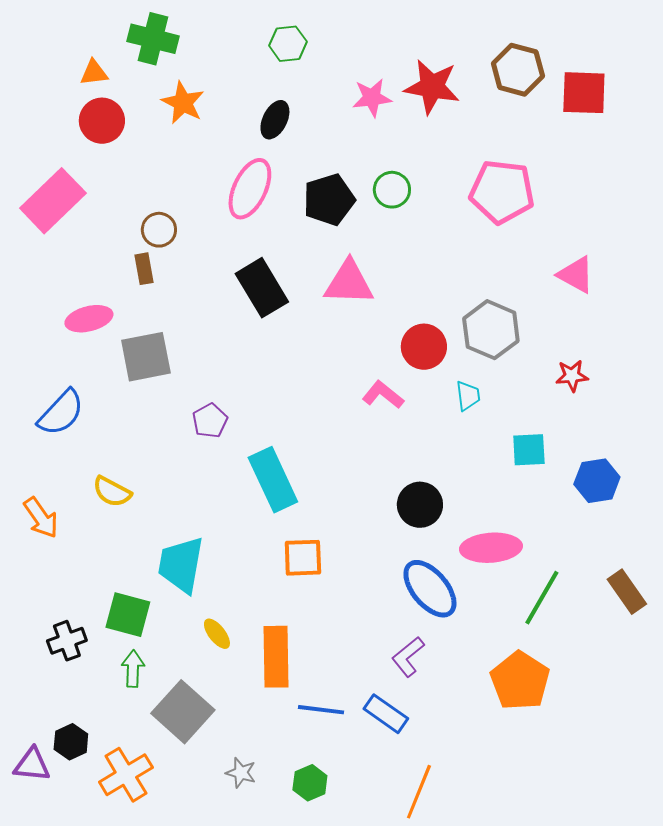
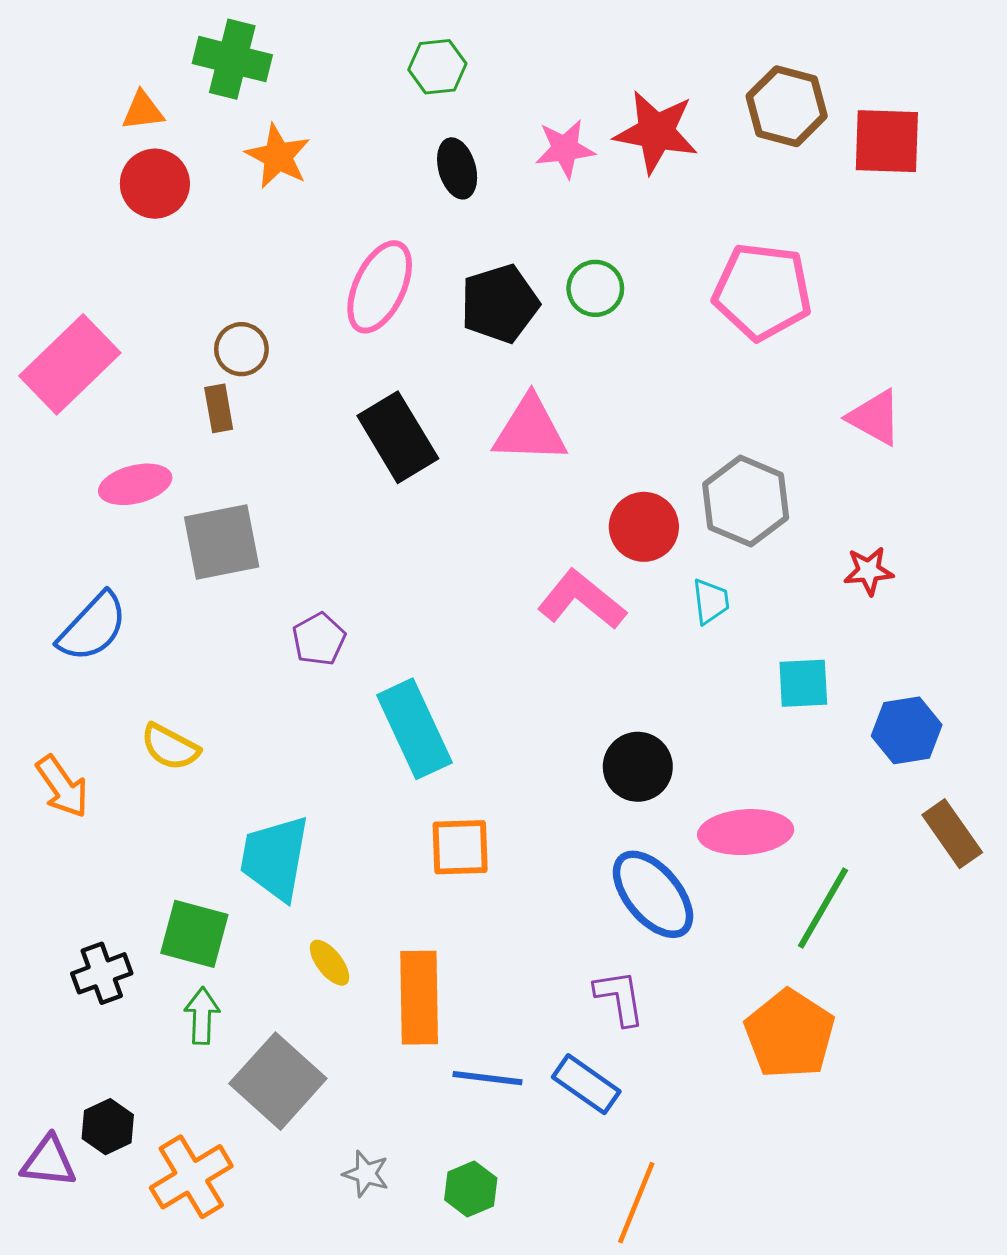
black ellipse: (275, 120) -> (457, 168), moved, turned -42
pink rectangle: (53, 201) -> (70, 364), moved
pink L-shape: (383, 395) -> (582, 600), size x1.4
brown rectangle: (627, 592) -> (952, 834), moved
purple L-shape: (408, 657) -> (620, 998), turned 120

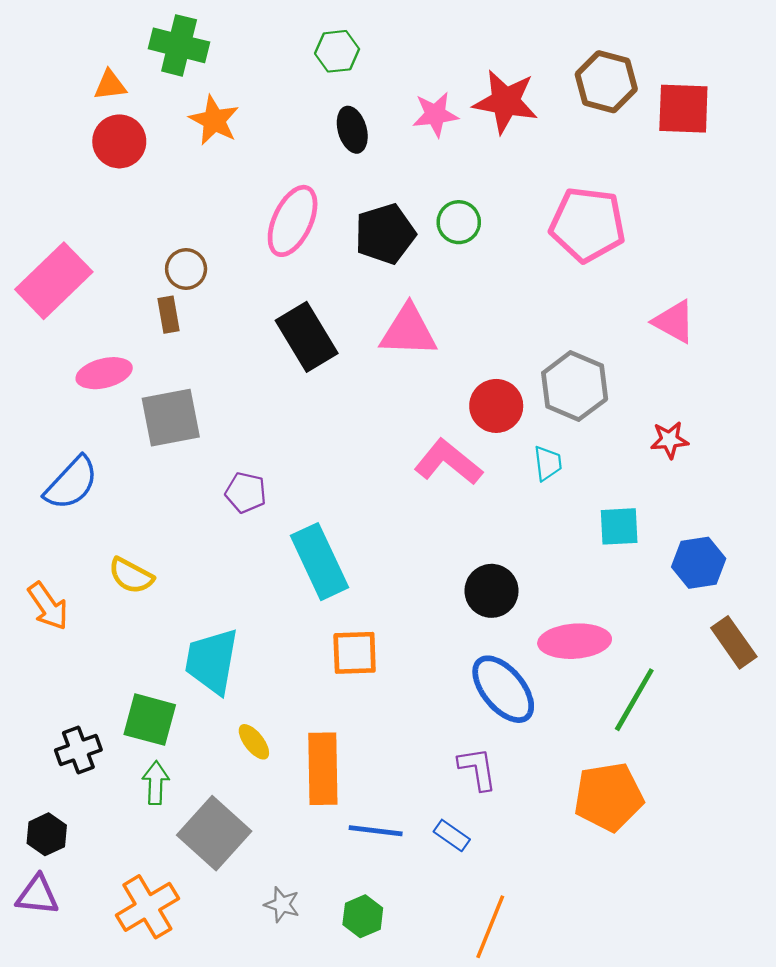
purple pentagon: (319, 639) -> (246, 493), turned -30
orange pentagon: (790, 1034) -> (609, 797), turned 30
blue rectangle: (586, 1084) -> (452, 835), size x0.7
black hexagon: (108, 1127) -> (47, 834), moved

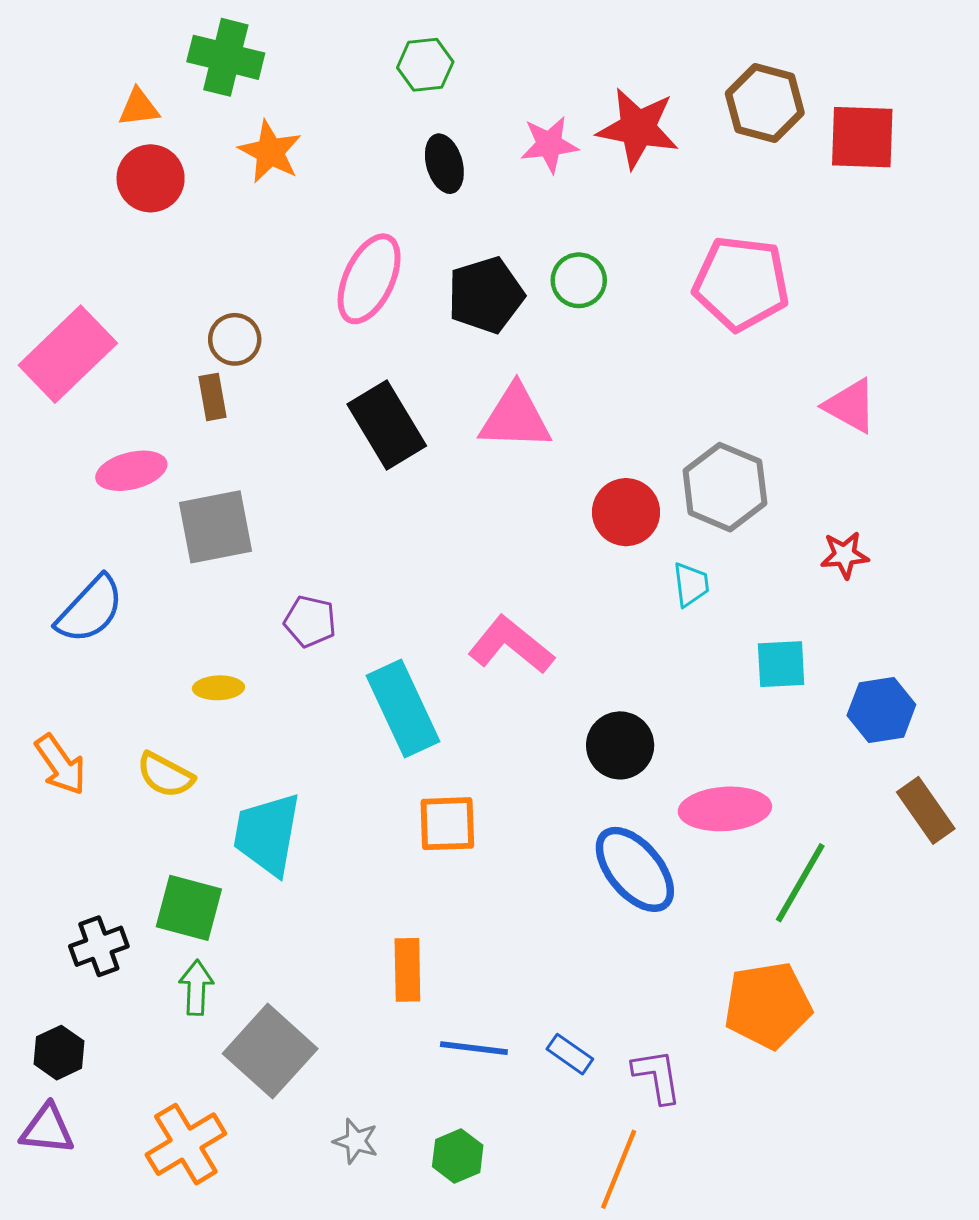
pink L-shape: (448, 462) -> (511, 645), moved
yellow semicircle: (131, 576) -> (165, 775), moved
yellow ellipse: (254, 742) -> (218, 688), moved, turned -54
orange rectangle: (323, 769) -> (407, 970), size x0.7
purple L-shape: (477, 769) -> (657, 1076), moved

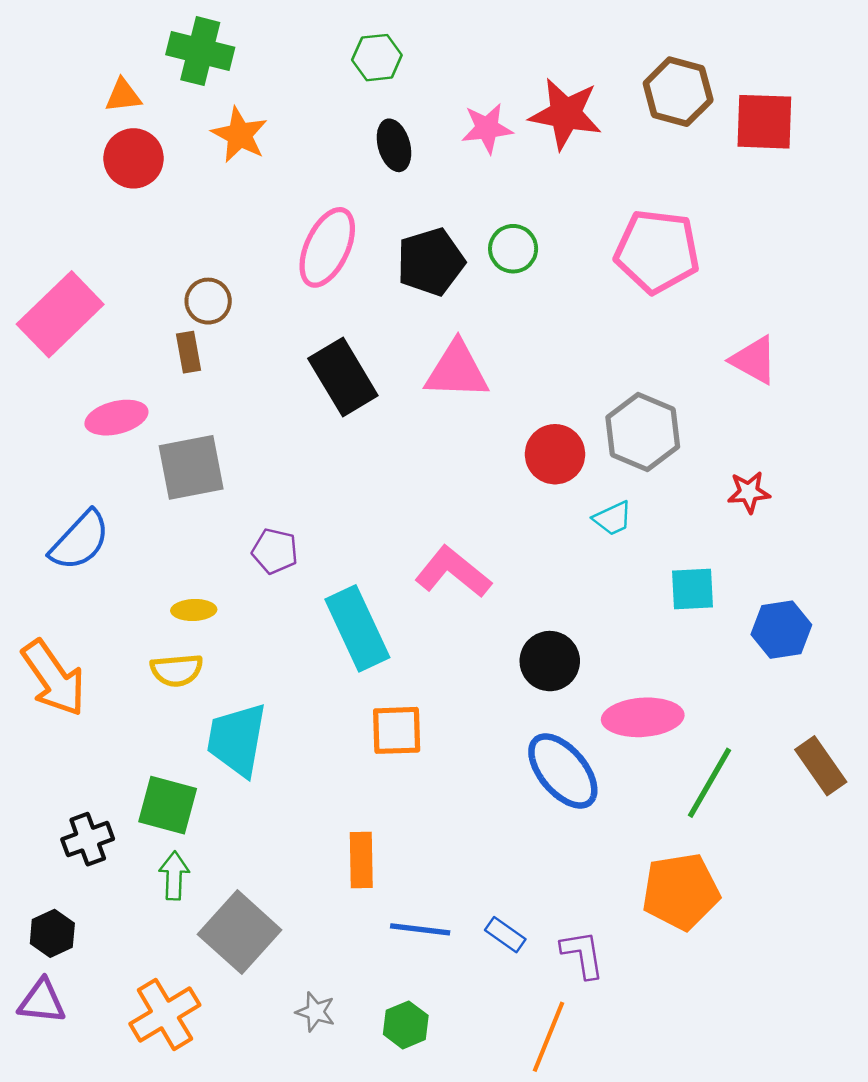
cyan trapezoid: (691, 584) -> (613, 518), turned 72
orange arrow: (60, 765) -> (54, 678), size x1.4
yellow semicircle: (165, 775) -> (177, 670), moved, turned -33
brown rectangle: (926, 810) -> (821, 766), moved

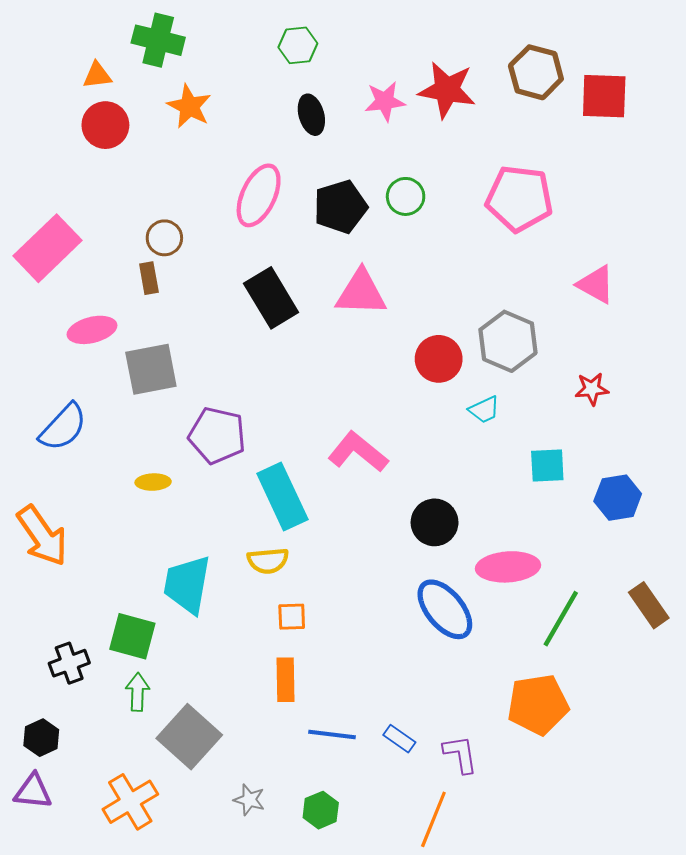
purple pentagon: (275, 551) -> (217, 435), size x1.6
yellow semicircle: (177, 670) -> (268, 561), moved
orange square: (397, 730) -> (292, 617), moved, size x0.7

